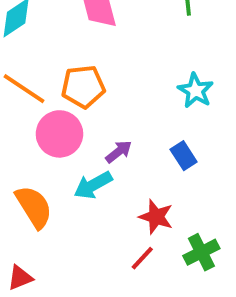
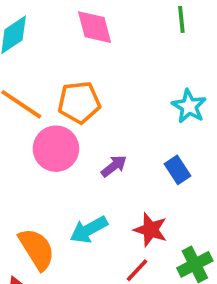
cyan arrow: (93, 185) -> (89, 230), moved
orange semicircle: (34, 207) -> (37, 249), moved

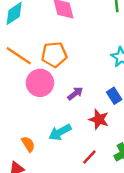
red star: (150, 230) -> (99, 119), moved
orange semicircle: (37, 249) -> (28, 144), size x0.6

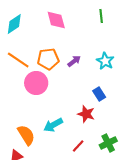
purple arrow: (75, 93) -> (74, 61), moved
orange semicircle: (28, 144) -> (26, 135), size x1.5

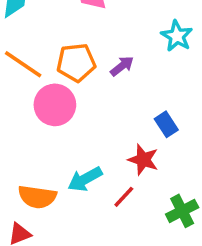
cyan star: (105, 61) -> (177, 36), moved
orange semicircle: (26, 135) -> (37, 197), turned 130
red line: (78, 146) -> (124, 197), moved

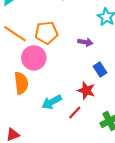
purple arrow: (122, 66) -> (85, 42), moved, turned 48
orange semicircle: (37, 197) -> (21, 83), moved, turned -105

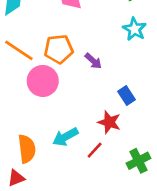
purple arrow: (85, 42) -> (93, 61), moved, turned 32
orange semicircle: (21, 83) -> (27, 149), moved

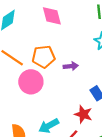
purple arrow: (93, 61) -> (71, 66), turned -48

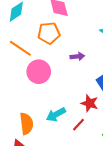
orange pentagon: (43, 57) -> (49, 33), moved

